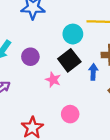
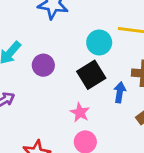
pink star: (53, 80) -> (80, 112), moved

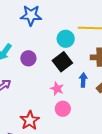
blue arrow: (120, 92) -> (83, 80), moved

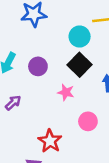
pink star: (57, 89) -> (66, 92), moved

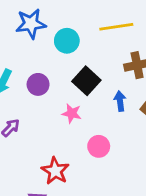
cyan circle: (80, 37) -> (67, 41), moved

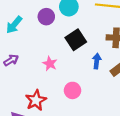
purple circle: (38, 84) -> (46, 17), moved
pink star: (72, 113) -> (50, 64), moved

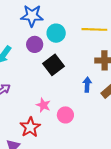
black square: (76, 40) -> (53, 65), moved
pink star: (50, 64) -> (43, 105), moved

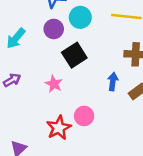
pink star: (43, 105) -> (54, 84), moved
red star: (30, 127) -> (59, 128), moved

